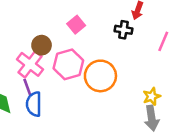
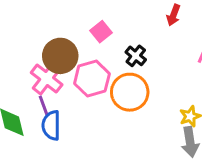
black cross: (123, 30) -> (136, 56), moved, turned 30
brown circle: (42, 45) -> (60, 56), size x1.5

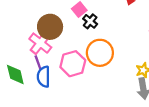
black cross: (136, 56) -> (90, 21), moved
pink hexagon: (92, 79) -> (73, 64), moved

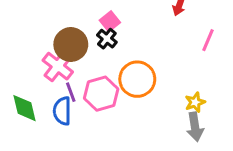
black cross: (90, 21) -> (107, 39), moved
purple line: (38, 63) -> (71, 92), moved

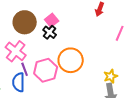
brown circle: (71, 44) -> (25, 22), moved

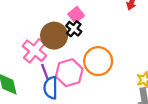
brown circle: (25, 22) -> (54, 36), moved
blue semicircle: (19, 82) -> (51, 88), moved

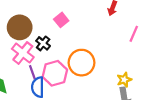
black cross: (74, 29) -> (43, 43), moved
brown circle: (54, 36) -> (20, 27), moved

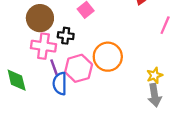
black cross: (43, 43) -> (66, 36), turned -32
pink cross: (23, 53) -> (43, 46), turned -30

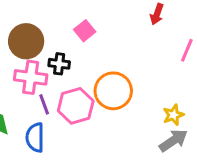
blue semicircle: (60, 84) -> (35, 137), moved
gray arrow: (155, 95) -> (173, 140), turned -115

